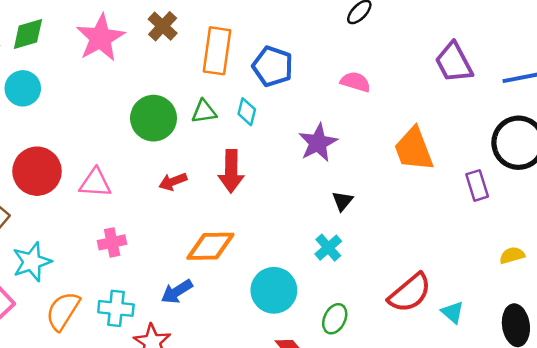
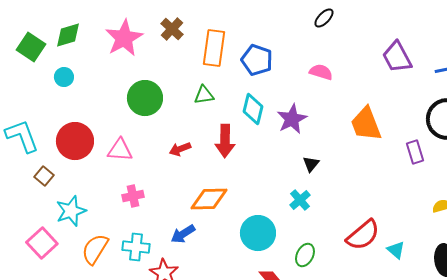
cyan circle: (23, 88) -> (64, 77), size x0.7
cyan diamond: (247, 112) -> (253, 109), moved, size x1.4
green circle: (154, 118) -> (145, 98), moved

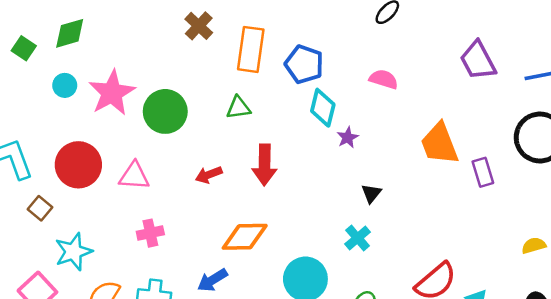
pink star: (124, 38) -> (112, 93), moved
green square: (31, 47) -> (24, 48), size x0.7
cyan diamond: (253, 109) -> (323, 108), moved
purple star: (292, 119) -> (348, 138), size x0.6
purple rectangle: (415, 152) -> (483, 172), moved

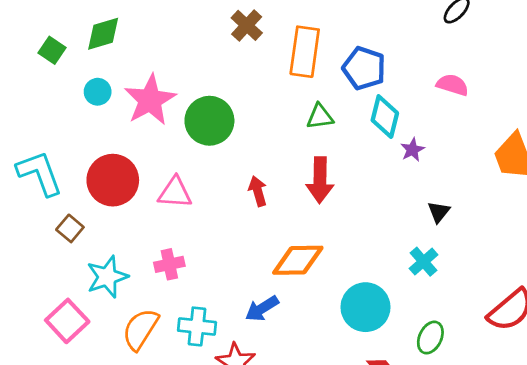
green triangle: (238, 108) -> (320, 117), moved
red arrow: (209, 175) -> (258, 191), turned 95
pink cross: (150, 233) -> (169, 264), moved

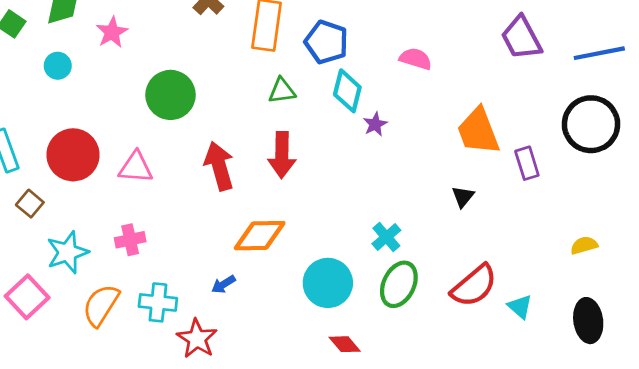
pink star: (150, 100) -> (112, 32), moved, size x0.6
red arrow: (258, 191) -> (219, 166), size x1.6
black triangle: (439, 212) -> (463, 197), moved
blue arrow: (262, 309) -> (223, 284), size x0.7
green ellipse: (430, 338) -> (399, 284), moved, size x1.4

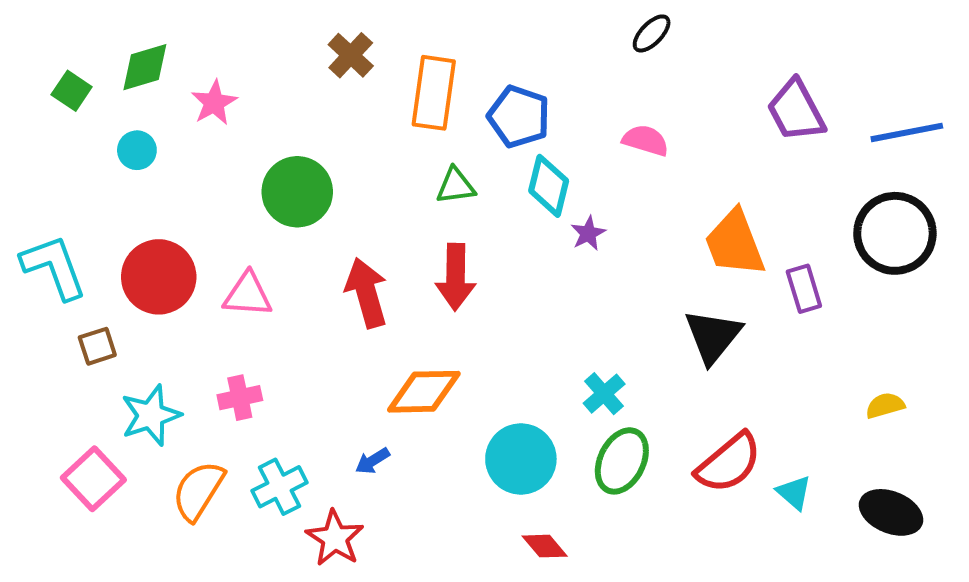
black triangle: (463, 197) -> (713, 336), size x1.8
brown square: (30, 204) -> (97, 346), turned 32
cyan cross: (158, 302) -> (279, 487), turned -33
black ellipse: (588, 321) -> (891, 512), turned -60

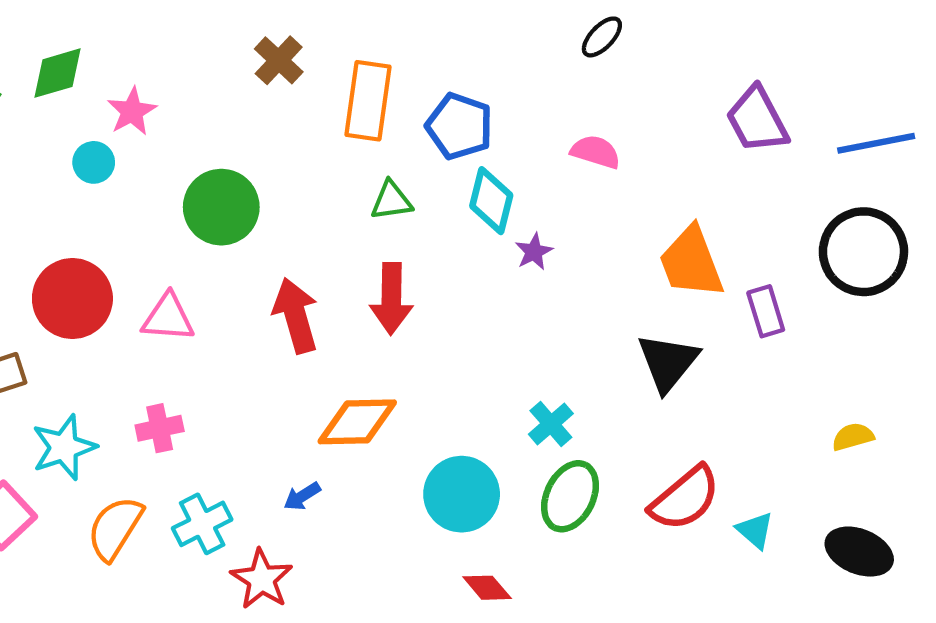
cyan circle: (137, 150) -> (94, 162), moved

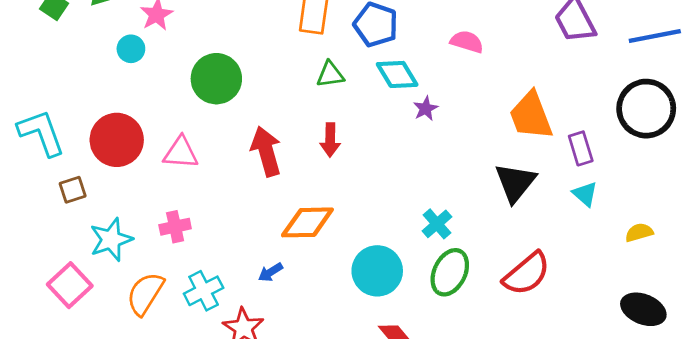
cyan diamond: (491, 201) -> (397, 74), turned -45
red arrow: (391, 299) -> (330, 140), size x0.7
cyan triangle: (755, 530) -> (585, 194), moved

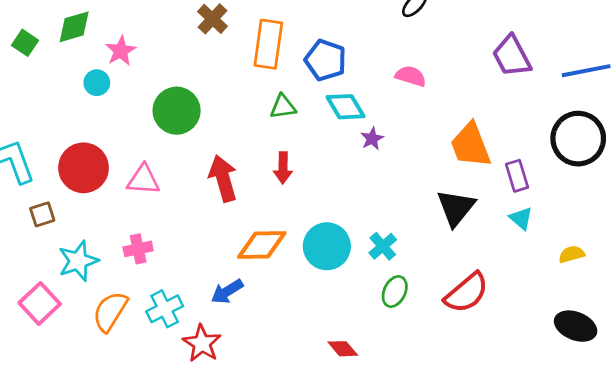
cyan circle: (377, 271) -> (327, 246), moved
blue arrow: (270, 272) -> (227, 291), size x1.4
green ellipse: (450, 272) -> (395, 291), size x0.7

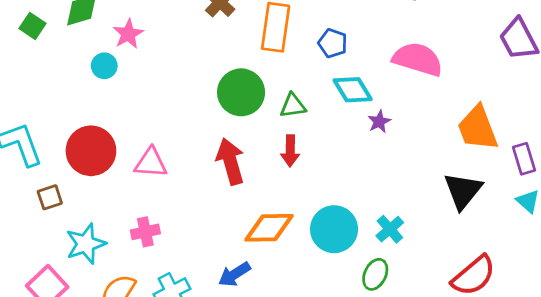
blue pentagon: (326, 60) -> (333, 43), size x0.7
pink semicircle: (411, 76) -> (418, 59), size x1.6
green triangle: (283, 107) -> (293, 106), moved
green circle: (177, 111) -> (241, 92), moved
green ellipse: (395, 291) -> (375, 274), moved

